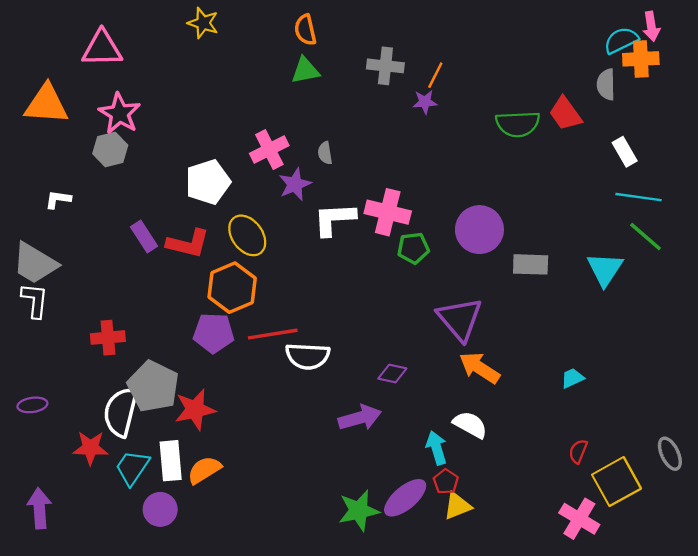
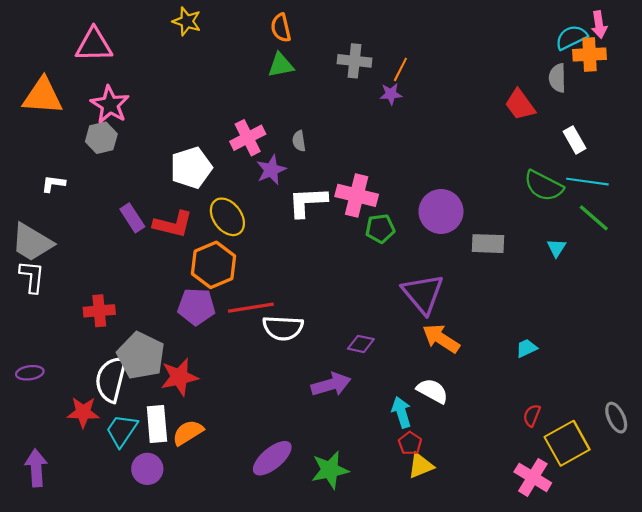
green semicircle: (518, 124) -> (544, 186), moved, turned 30
cyan triangle: (605, 269) -> (556, 248), size x0.6
purple ellipse: (405, 498) -> (272, 458), moved

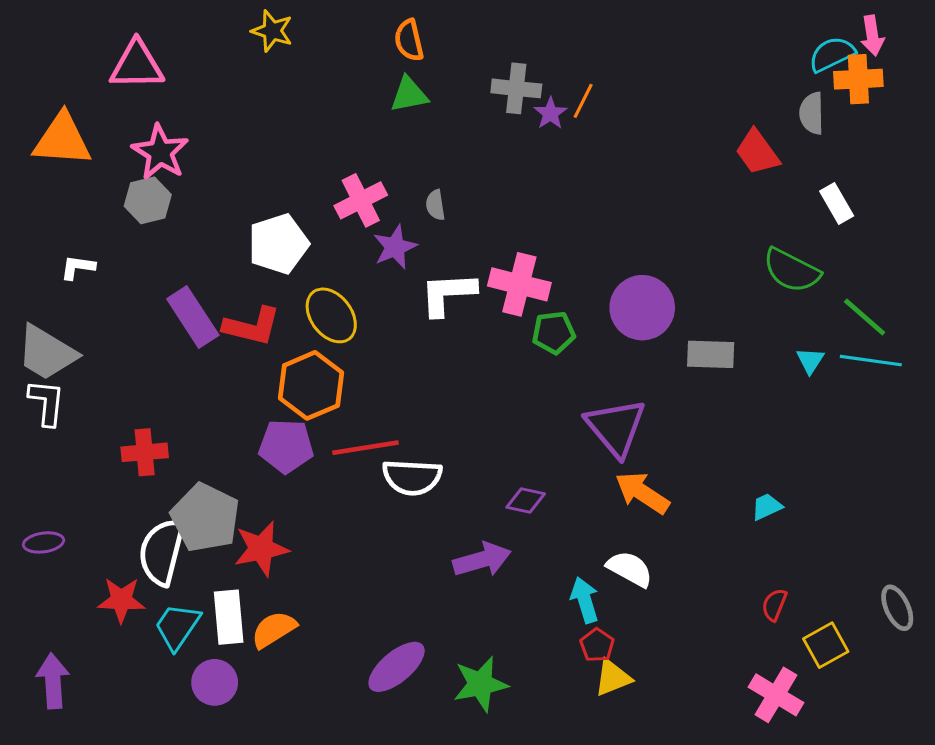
purple star: (391, 94) -> (550, 113), moved, turned -30
cyan line: (587, 182) -> (871, 361), moved
purple rectangle: (132, 218) -> (193, 317), size x1.4
yellow square: (567, 443) -> (826, 645), size x0.7

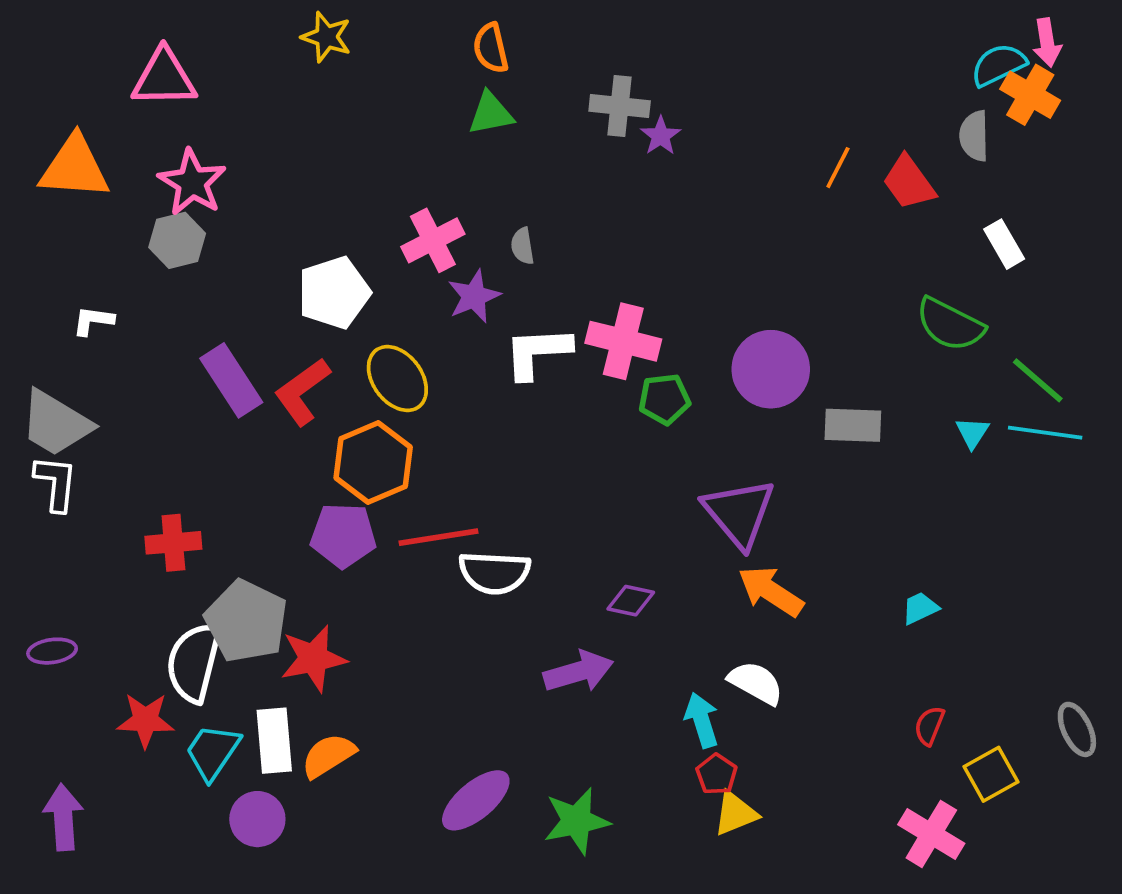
orange cross: (858, 79) -> (1030, 95), turned 33
orange line: (583, 101) -> (838, 168), moved
red L-shape: (252, 326) -> (302, 392), turned 130

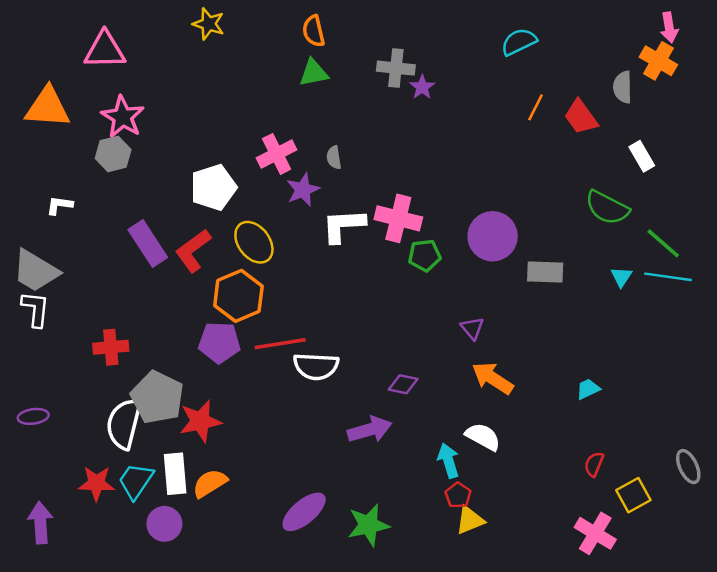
cyan semicircle: (998, 65) -> (519, 42), moved
purple triangle: (739, 513) -> (472, 328), size x0.5
red star: (145, 720) -> (96, 483), moved

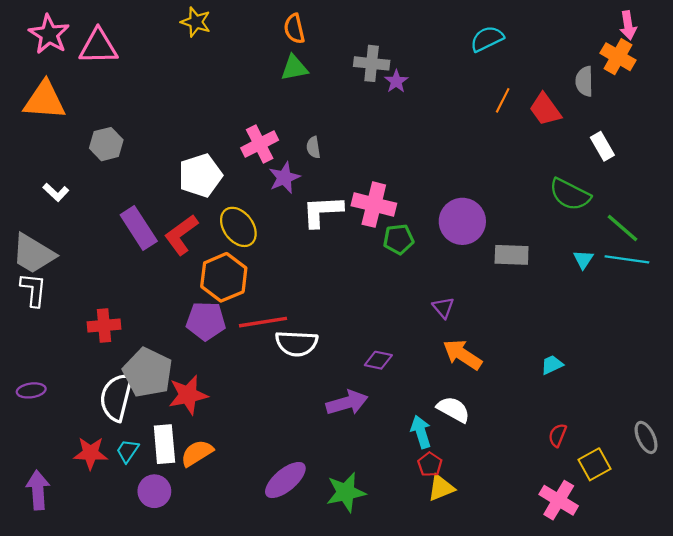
pink star: (123, 117) -> (49, 34), moved
white L-shape: (59, 205) -> (56, 192), turned -145
cyan trapezoid: (136, 481) -> (127, 451), size x0.7

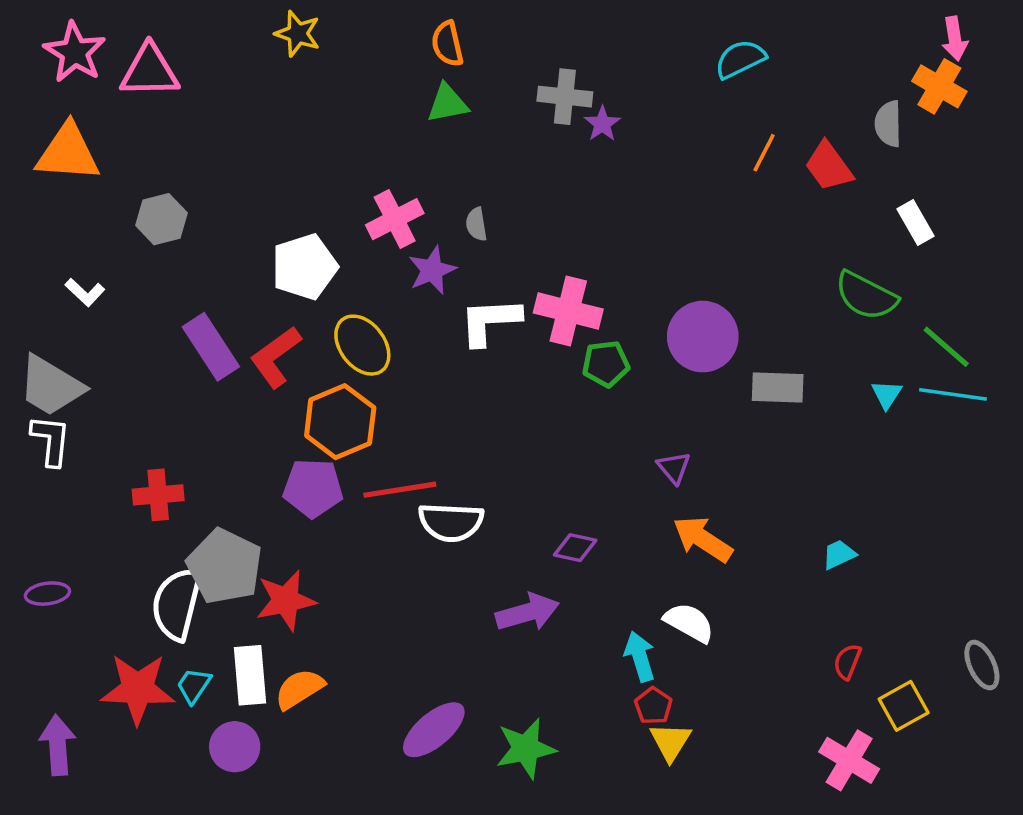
red star: (91, 453) -> (138, 689), size x1.4
yellow triangle: (441, 488) -> (670, 742), turned -36

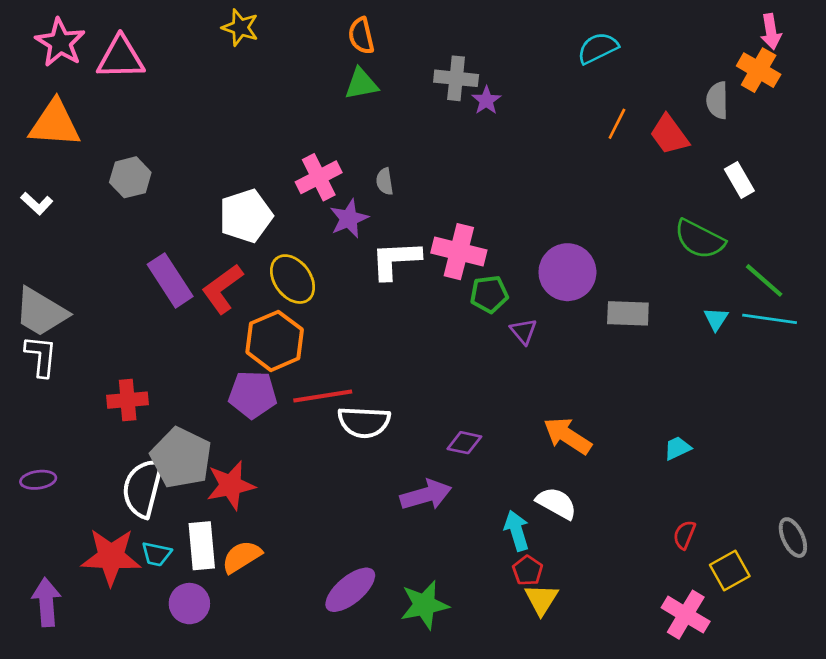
white L-shape: (85, 292) -> (37, 203), moved
purple triangle: (674, 468) -> (523, 331), moved
cyan trapezoid: (194, 685) -> (156, 554), turned -112

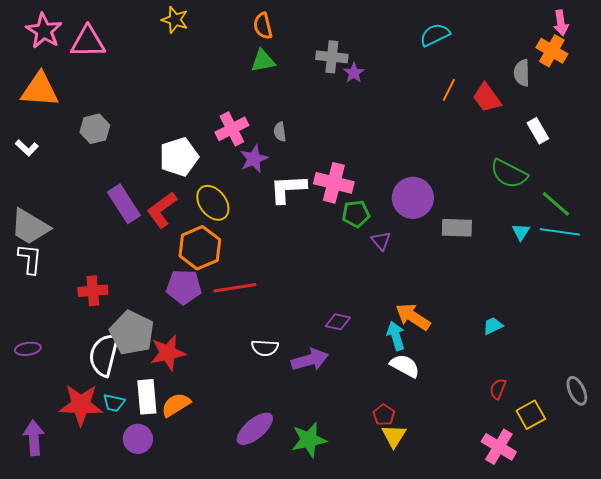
white semicircle: (364, 422) -> (265, 348), moved, size x0.7
cyan arrow: (517, 531) -> (396, 336), moved

